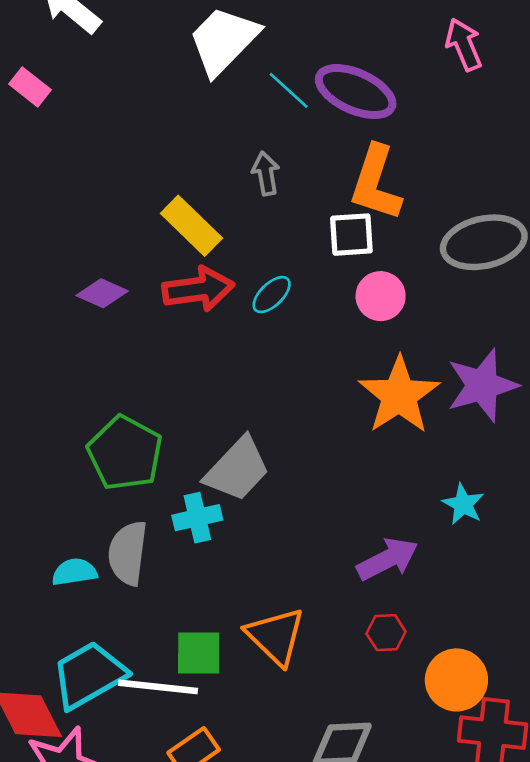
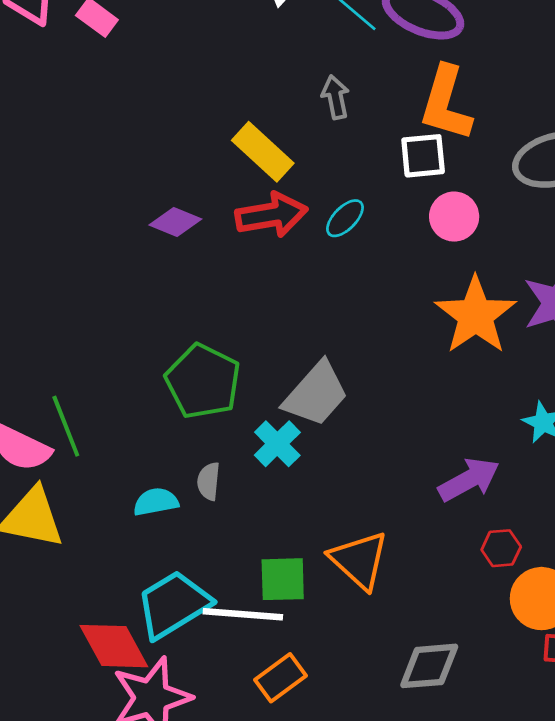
cyan cross: (197, 518) -> (277, 444), turned -30
gray semicircle: (128, 553) -> (209, 481), size x0.6
red hexagon: (386, 633) -> (501, 548), moved

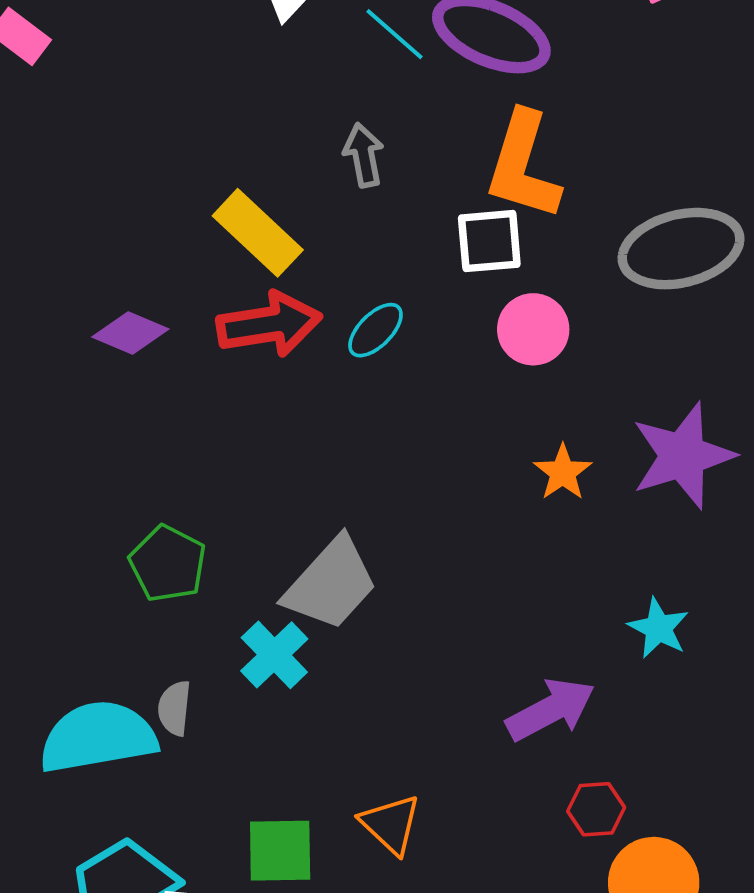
orange star: (476, 315) -> (563, 472), size x0.5
green pentagon: (203, 381) -> (168, 564), size x0.7
cyan semicircle: (156, 502) -> (98, 737), size x1.8
orange triangle: (359, 560) -> (391, 824), size x0.7

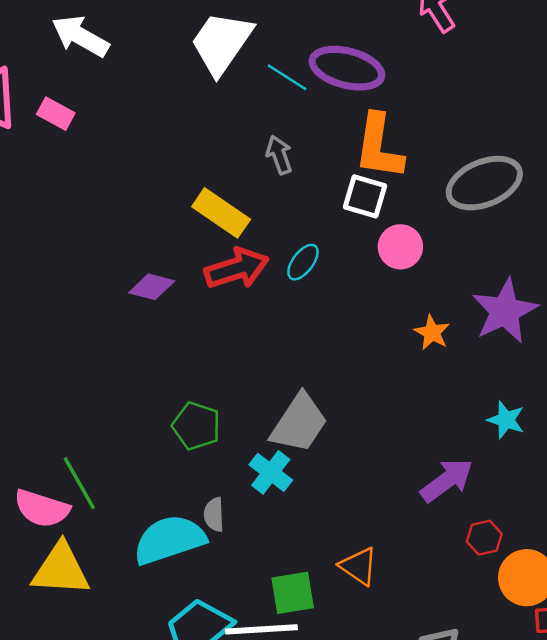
white square: (489, 241) -> (365, 196), turned 30

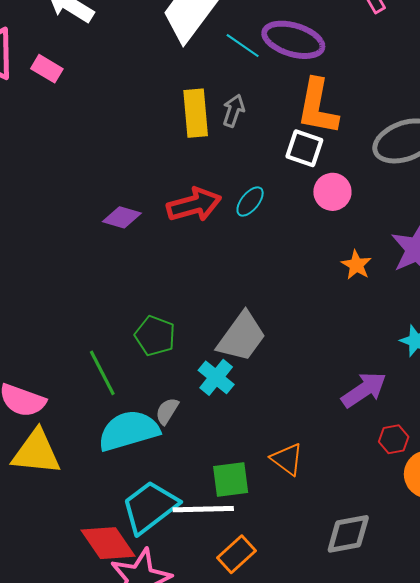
gray arrow: (279, 155) -> (234, 111), turned 36
yellow rectangle: (221, 213) -> (196, 113), moved, turned 48
green line: (79, 483) -> (102, 373), moved
gray semicircle: (214, 515) -> (167, 411), turned 32

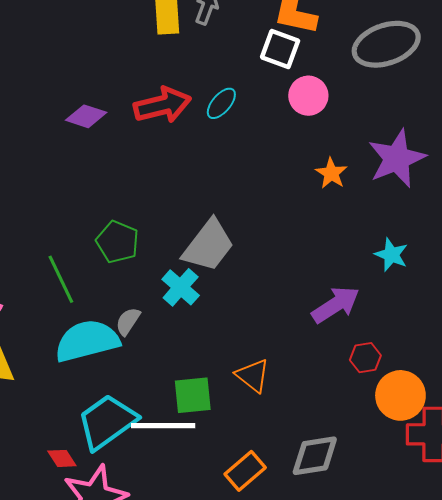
red diamond: (108, 543) -> (62, 458), size x0.5
orange rectangle: (237, 554) -> (245, 471), moved

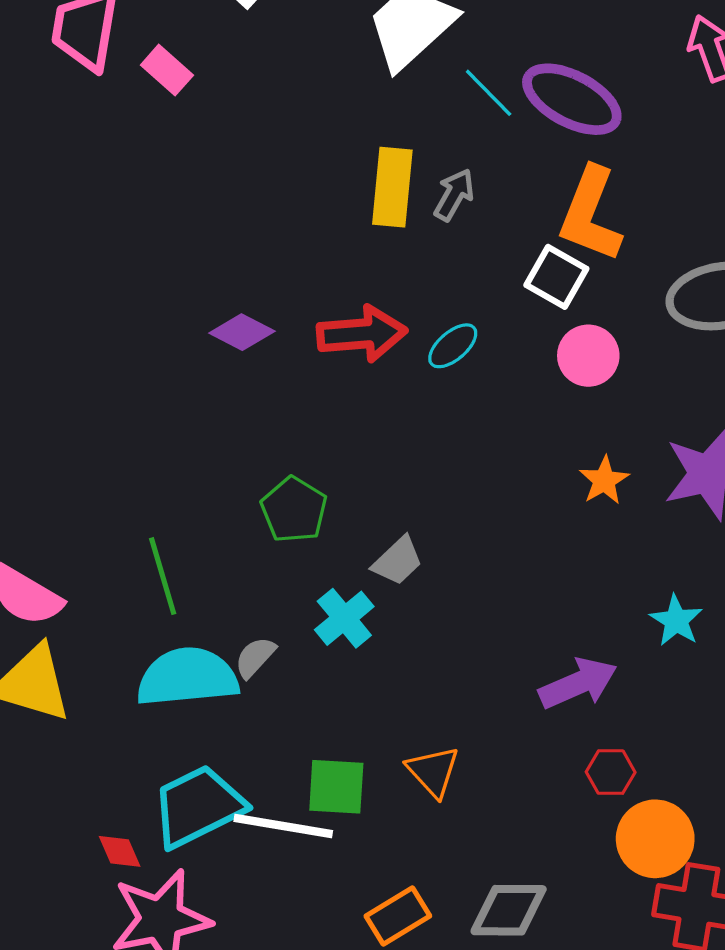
green pentagon: (118, 242) -> (294, 510), moved
gray trapezoid: (208, 246) -> (398, 561), size x0.6

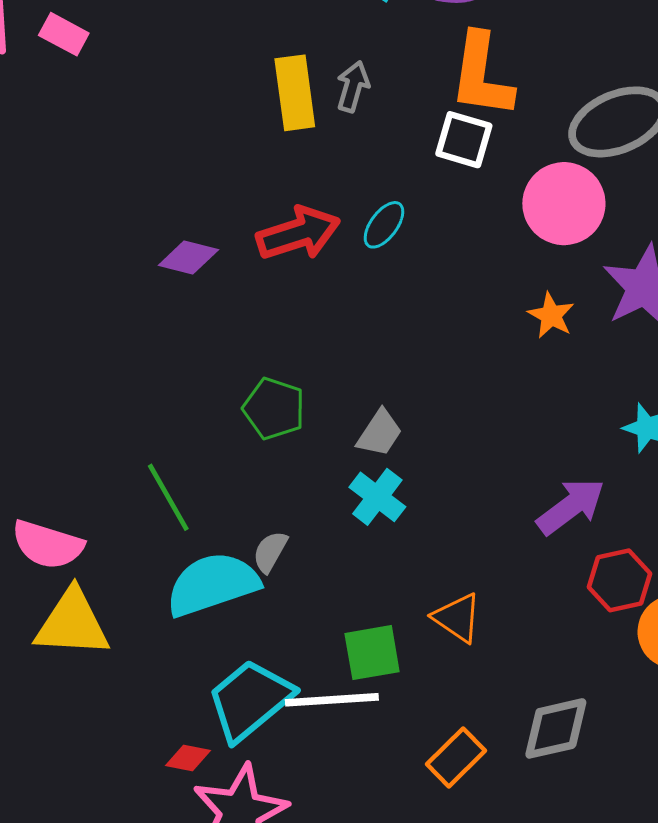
pink circle: (588, 356) -> (564, 204), moved, size x1.4
cyan cross: (344, 618) -> (377, 497), moved
red hexagon: (611, 772) -> (620, 580), size x1.4
red diamond: (120, 851) -> (188, 758), turned -42

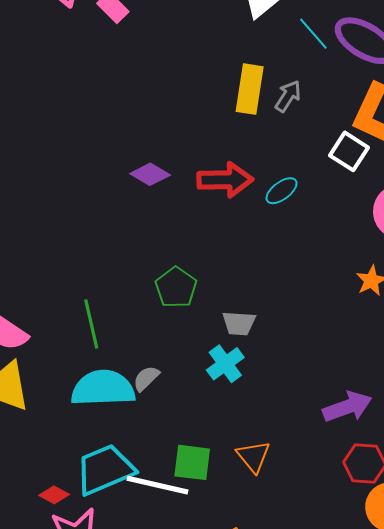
gray trapezoid: (380, 433) -> (239, 323), turned 44

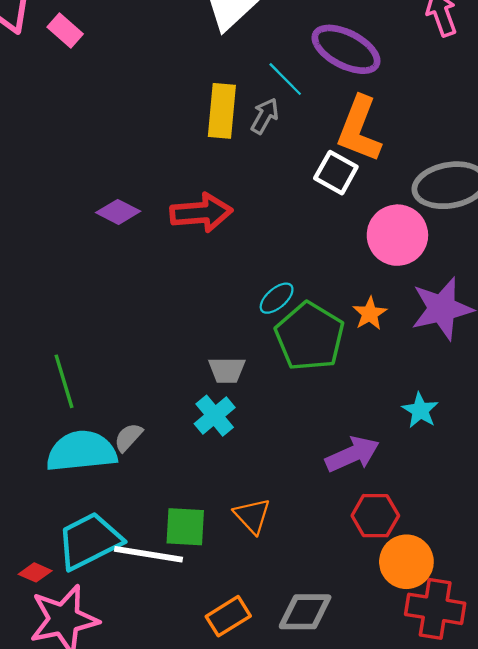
cyan line: (313, 34) -> (285, 79), moved
cyan ellipse: (282, 191) -> (277, 298), moved
green pentagon: (176, 287) -> (310, 336), moved, size x1.5

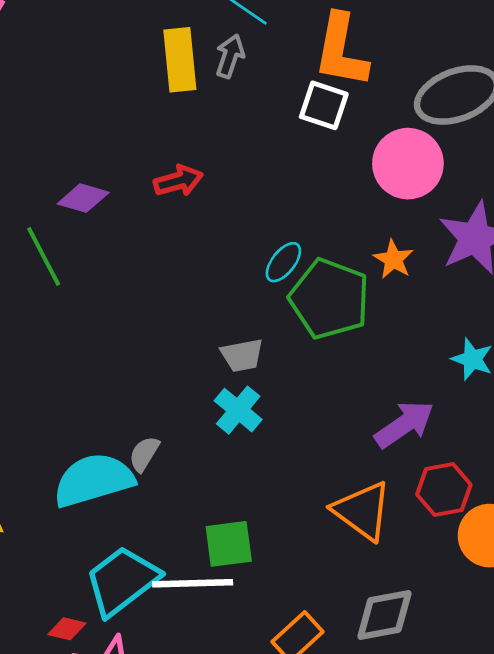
red arrow: (201, 213) -> (178, 181), size x0.7
green line: (64, 381) -> (44, 256), moved
orange triangle: (252, 516) -> (362, 511), moved, size x1.4

